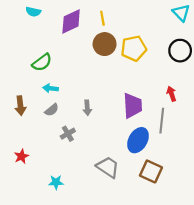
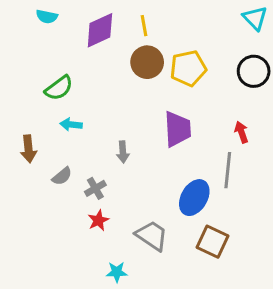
purple trapezoid: (133, 106) -> (178, 129), moved
gray semicircle: (52, 110) -> (62, 176), moved
red star: (21, 156) -> (98, 220), moved
cyan star: (56, 182) -> (117, 272), moved

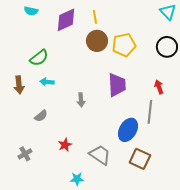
brown arrow: (28, 149) -> (19, 85), moved
gray cross: (95, 188) -> (25, 154), moved

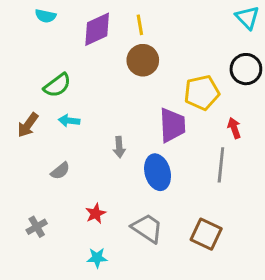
yellow pentagon: (124, 45) -> (202, 93), moved
brown arrow: (19, 85) -> (28, 125), turned 42
blue ellipse: (128, 130) -> (158, 172), moved, turned -45
cyan star: (77, 179) -> (97, 258), moved

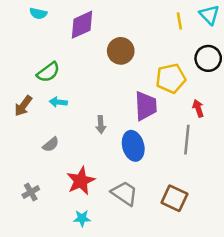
yellow line: (140, 25) -> (179, 21), moved
red star: (96, 214) -> (81, 181), size x1.6

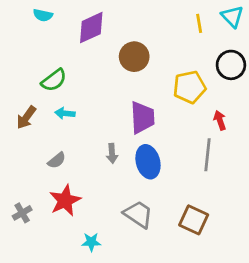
purple trapezoid: (146, 106) -> (142, 117), moved
gray arrow: (101, 125) -> (112, 153), moved
red star: (81, 181) -> (65, 200), moved
gray cross: (31, 192) -> (22, 213), moved

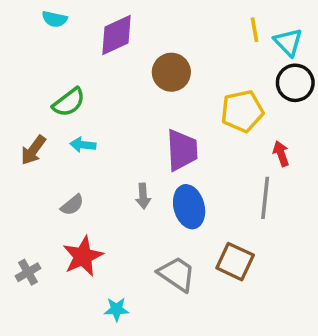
cyan triangle: (232, 17) -> (288, 42), moved
brown square: (194, 220) -> (235, 262), moved

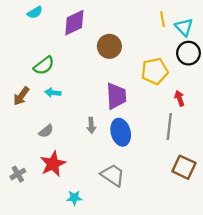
cyan semicircle: (55, 19) -> (35, 12), turned -42
brown square: (235, 262) -> (184, 167), moved

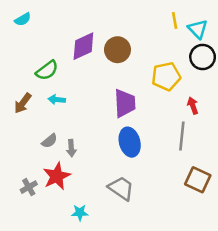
cyan semicircle: (35, 12) -> (23, 19), moved
purple diamond: (74, 23) -> (83, 46), moved
gray arrow: (91, 125) -> (71, 148), moved
gray cross: (18, 174) -> (29, 187), moved

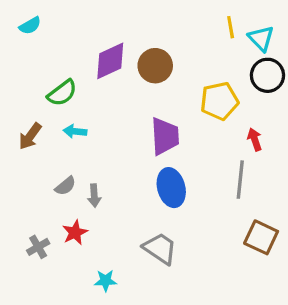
red star: (57, 176) -> (75, 232), size x0.7

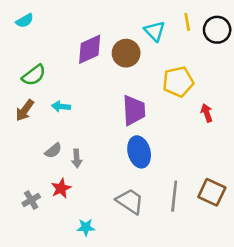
cyan triangle: (261, 38) -> (155, 31), moved
black circle: (267, 75) -> (217, 30), moved
green semicircle: (62, 93) -> (34, 75), moved
gray line: (240, 180) -> (174, 196), moved

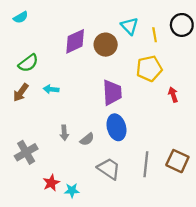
yellow line: (187, 22) -> (155, 35), moved
gray semicircle: (53, 151) -> (87, 139), moved
red star: (61, 188) -> (51, 183), moved
gray cross: (31, 200) -> (26, 152), moved, size x1.5

